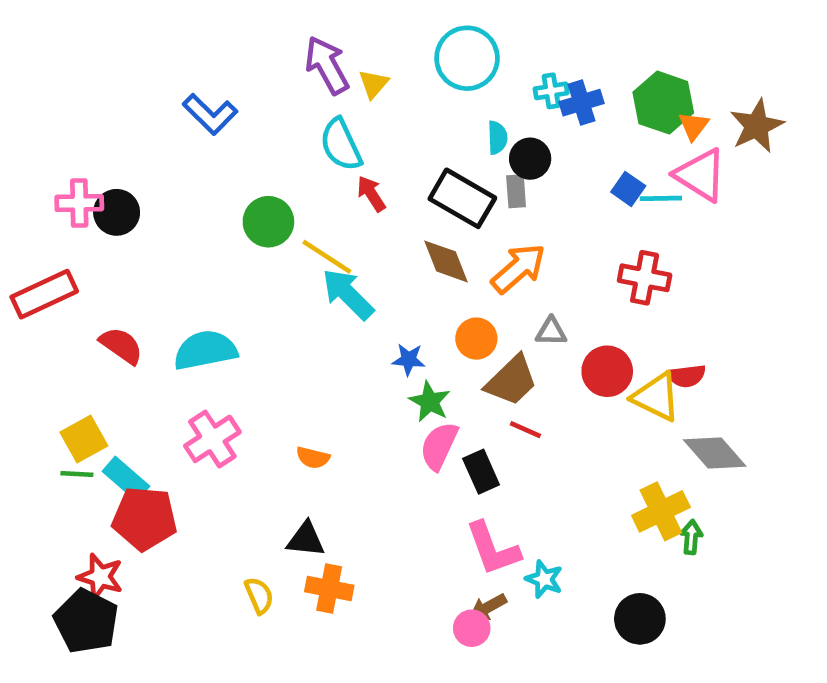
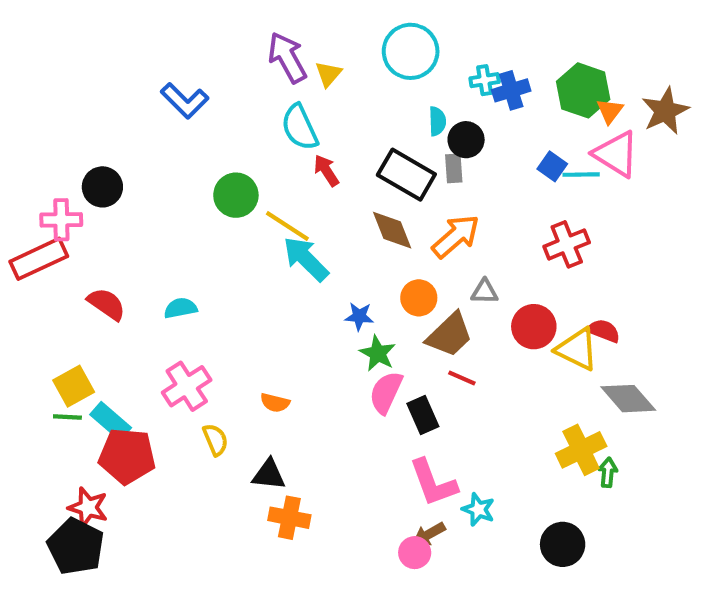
pink cross: (79, 203) -> (61, 220), moved
red cross: (645, 278) -> (567, 244), turned -33
cyan semicircle: (205, 350) -> (180, 308), size x0.6
red semicircle: (687, 376) -> (604, 331), turned -152
yellow semicircle: (259, 595) -> (215, 440), moved

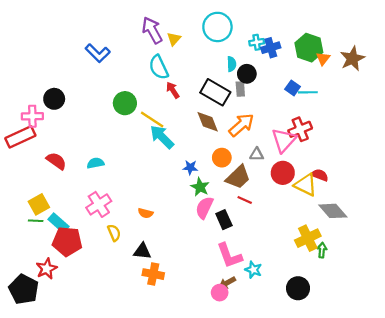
pink triangle: (616, 154) -> (284, 140), moved, turned 40
red star: (88, 507) -> (47, 269), turned 30
black pentagon: (76, 546) -> (24, 289), moved

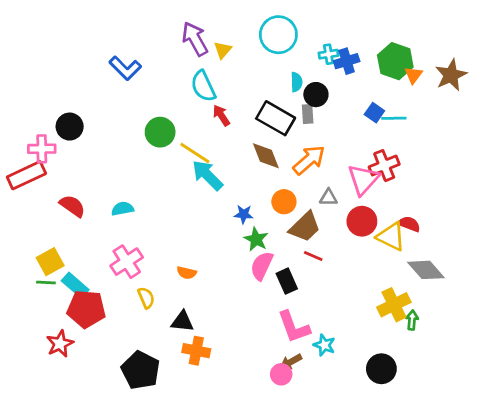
black pentagon: (24, 289) -> (141, 370), moved

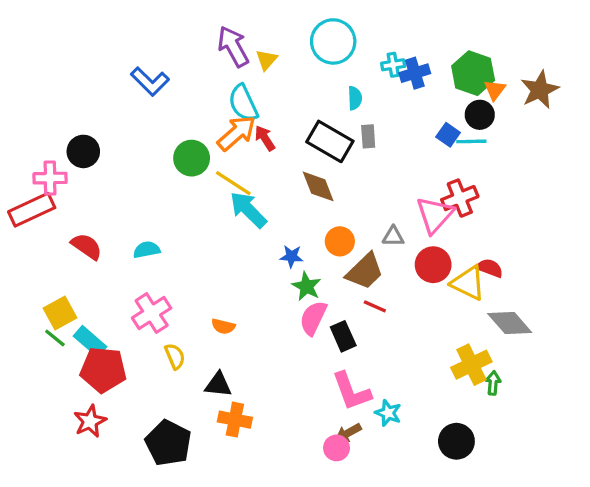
black circle: (316, 95) -> (480, 115), moved
orange arrow: (309, 160) -> (237, 133), moved
green line: (46, 282) -> (55, 338), turned 36
red star: (60, 344) -> (90, 421), moved

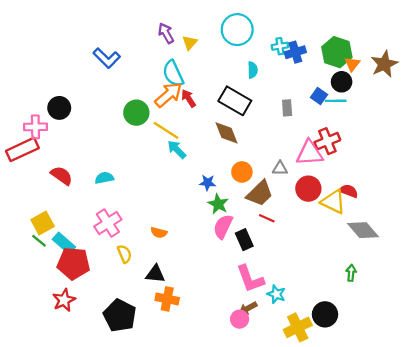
purple arrow: (233, 46) -> (166, 33), size x0.7
gray rectangle: (368, 136) -> (287, 108), moved
cyan arrow: (248, 210) -> (177, 149), size x0.7
pink triangle: (435, 215) -> (310, 153), turned 44
yellow cross: (471, 365) -> (298, 327), moved

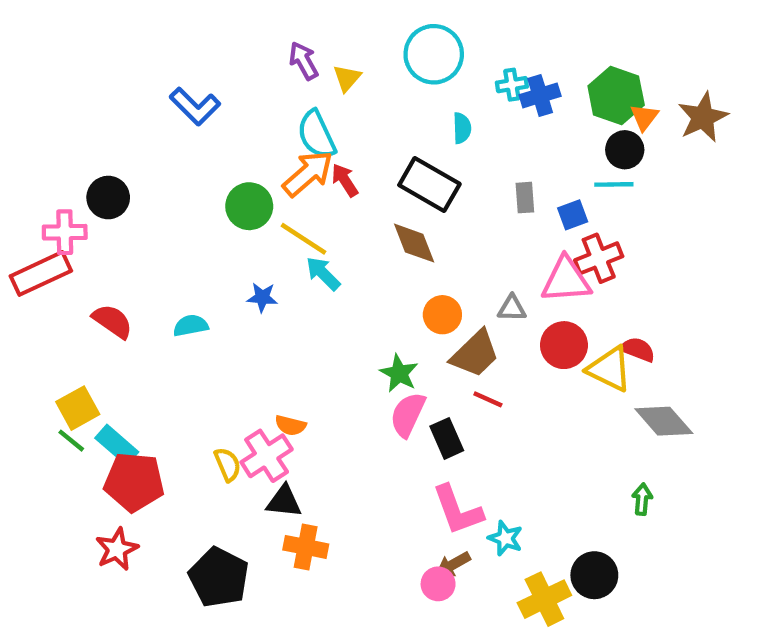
blue square: (319, 96) -> (573, 215), moved, turned 35
blue star: (208, 183) -> (262, 297), moved
pink cross: (108, 223) -> (267, 456), moved

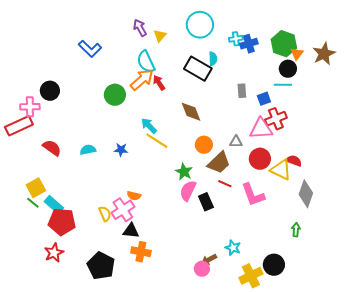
black rectangle: (429, 184) -> (198, 69), moved
yellow line: (303, 239) -> (157, 141), moved
blue star: (262, 297) -> (121, 150), moved
gray diamond: (664, 421) -> (306, 194), turned 60
pink L-shape: (458, 510) -> (253, 195), moved

